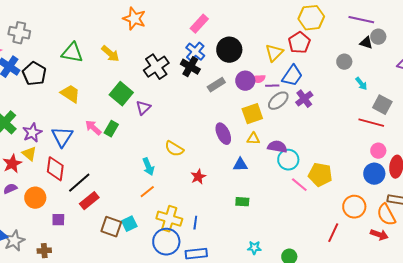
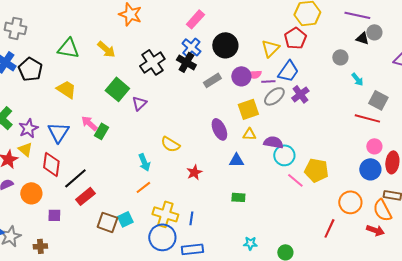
green rectangle: (111, 129) -> (101, 131), moved

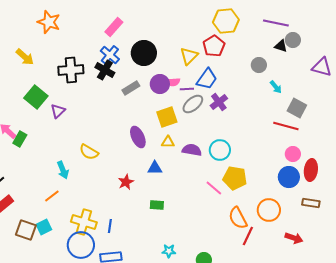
black cross: (152, 62) -> (71, 70), turned 30
cyan circle: (284, 155) -> (220, 150), moved
red star: (194, 172) -> (126, 182), moved
orange line: (143, 187) -> (52, 196), moved
orange semicircle: (382, 210) -> (238, 218), moved

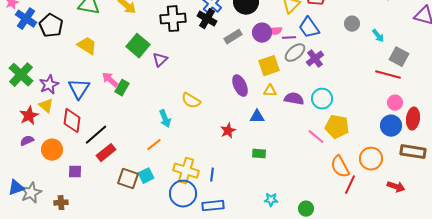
gray circle: (259, 65) -> (352, 24), moved
blue trapezoid: (207, 79) -> (309, 28), turned 110
purple cross: (219, 102) -> (315, 59), moved
brown rectangle: (311, 203) -> (413, 152), size x1.4

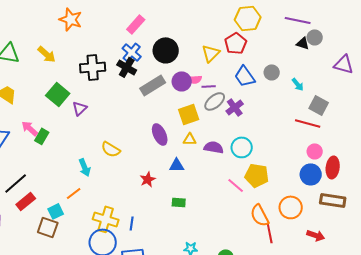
blue trapezoid: (309, 28) -> (245, 76), moved
gray rectangle: (233, 37) -> (153, 85), size x1.4
cyan square: (146, 176) -> (56, 211), moved
red line: (350, 185) -> (270, 233), turned -36

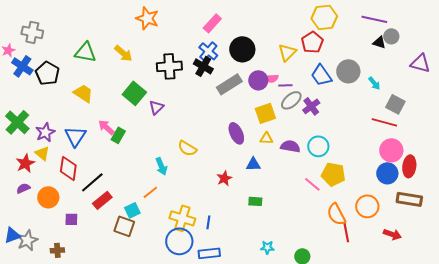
gray circle: (272, 72) -> (348, 71), size x1.5
pink circle: (315, 151) -> (391, 150), size x1.5

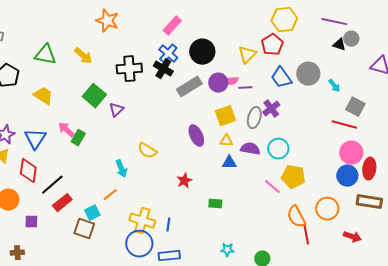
gray ellipse: (291, 100) -> (254, 118), moved, turned -35
blue triangle: (253, 164) -> (229, 163), moved

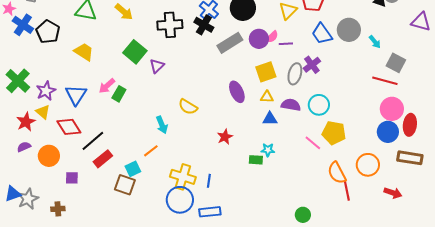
pink semicircle: (231, 81) -> (272, 37), turned -40
pink arrow: (66, 130) -> (107, 86), turned -84
red diamond: (28, 171) -> (69, 127), turned -40
cyan star: (227, 250) -> (268, 150), moved

